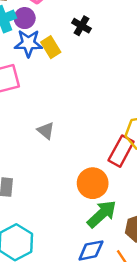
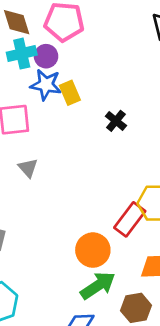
black cross: (82, 26) -> (116, 121), moved
gray triangle: (46, 131) -> (28, 168), moved

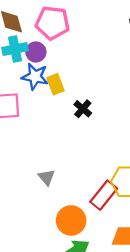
black cross: (116, 121) -> (83, 109), moved
gray triangle: (28, 168) -> (47, 177), moved

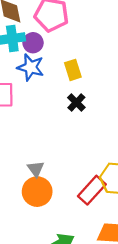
yellow rectangle: (56, 84) -> (73, 70), moved
orange circle: (71, 220) -> (37, 192), moved

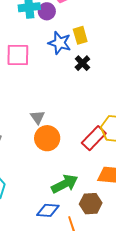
blue star: (31, 67) -> (60, 43), moved
gray triangle: (36, 169) -> (38, 117), moved

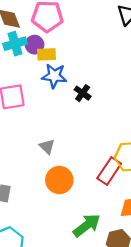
yellow rectangle: (80, 35) -> (47, 54), moved, turned -66
gray triangle: (38, 117) -> (47, 146), moved

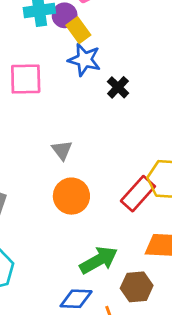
yellow rectangle: (47, 54) -> (78, 30), turned 48

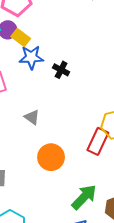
gray triangle: (62, 150) -> (32, 117), moved

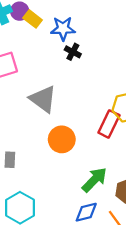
blue star: (31, 57) -> (63, 29), moved
gray triangle: (32, 117) -> (43, 99), size x1.8

